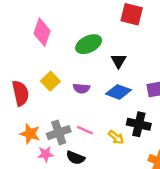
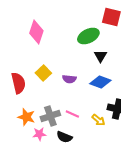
green ellipse: (89, 44) -> (88, 36), moved

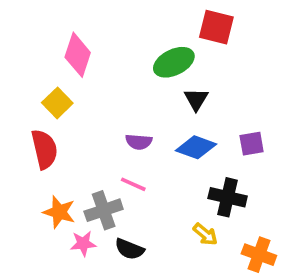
yellow square: (43, 73) -> (57, 103), moved
pink line: (72, 114) -> (133, 184), moved
yellow arrow: (98, 120) -> (205, 234), moved

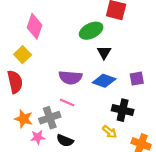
purple semicircle: (139, 142) -> (70, 77), size x1.5

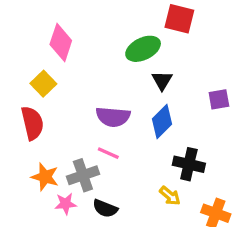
purple square: (137, 79) -> (219, 99), moved
blue diamond: (104, 81) -> (162, 121), turned -65

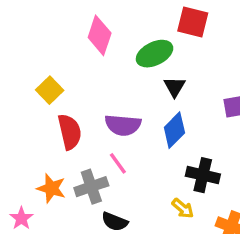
pink diamond: (61, 42) -> (100, 35), moved
red semicircle: (32, 123) -> (70, 132), moved
pink line: (108, 153) -> (118, 163), turned 30
pink star: (66, 204) -> (21, 218), moved, turned -30

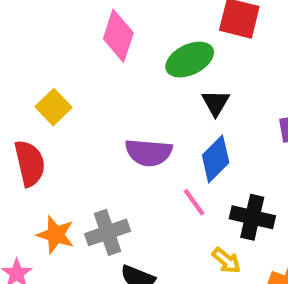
red semicircle: (70, 132) -> (30, 163), moved
pink line: (118, 163) -> (194, 202), moved

